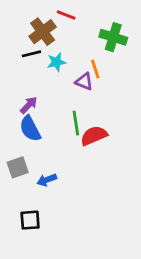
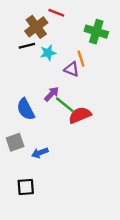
purple arrow: (29, 105) -> (52, 94), moved
green line: (76, 123) -> (65, 105), turned -42

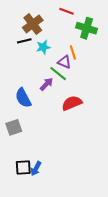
red line: (56, 13) -> (67, 11), moved
green line: (65, 105) -> (58, 74), moved
blue arrow: (40, 153) -> (36, 169), moved, turned -40

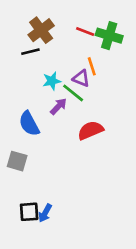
red line: (67, 11) -> (85, 32), moved
cyan star: (43, 47) -> (52, 81), moved
gray square: (14, 127) -> (17, 161), turned 35

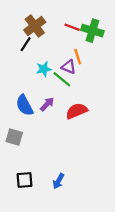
black line: (30, 52) -> (26, 44), turned -42
purple arrow: (58, 106) -> (47, 104), moved
blue arrow: (45, 213) -> (58, 181), moved

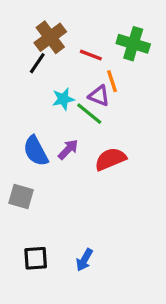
red line: (72, 27) -> (91, 55), moved

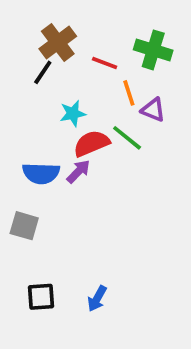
purple triangle: (99, 96) -> (153, 110), moved
green line: (89, 114) -> (127, 138), moved
blue semicircle: (36, 151) -> (41, 173), turned -60
red semicircle: (110, 159) -> (91, 143), moved

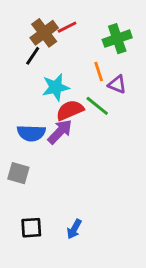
green cross: (153, 50) -> (117, 39), turned -36
red line: (105, 63) -> (67, 27), moved, turned -48
cyan star: (73, 114) -> (56, 87), size x1.4
purple arrow: (78, 171) -> (60, 132), size x1.4

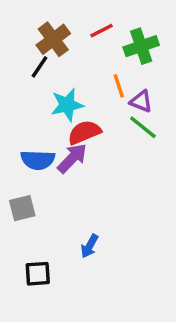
red line: (67, 27) -> (102, 31), moved
green line: (97, 106) -> (143, 127), moved
gray square: (18, 173) -> (22, 208), turned -30
blue arrow: (74, 229) -> (89, 246), moved

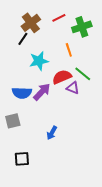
purple triangle: (141, 101) -> (73, 88), moved
red semicircle: (84, 132) -> (62, 77), moved
blue arrow: (89, 246) -> (52, 133), moved

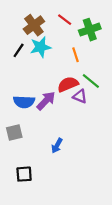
red line: (59, 18) -> (65, 20), turned 64
black line: (23, 39) -> (19, 50), moved
cyan star: (39, 61) -> (41, 47), moved

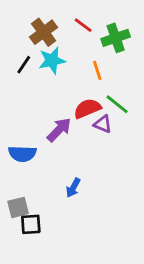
blue semicircle: (24, 102) -> (22, 154), moved
gray square: (14, 132) -> (18, 207), moved

